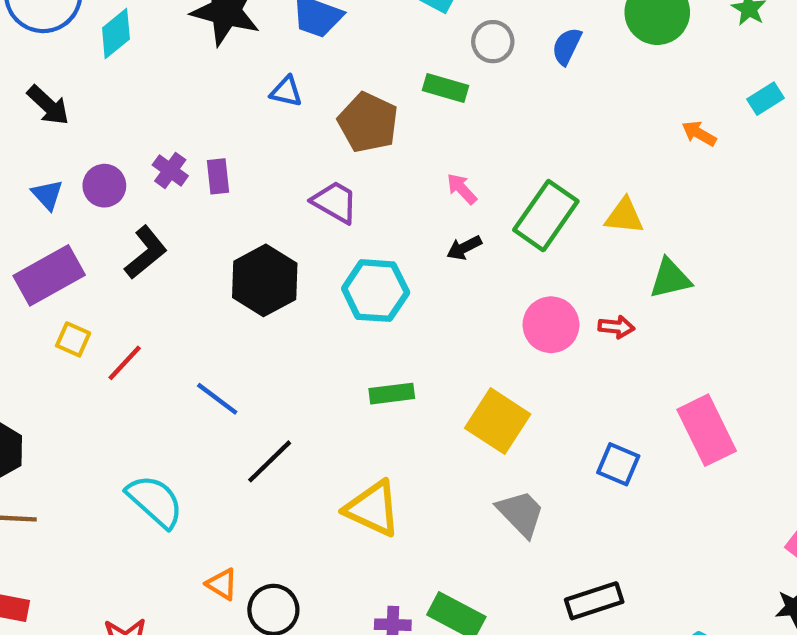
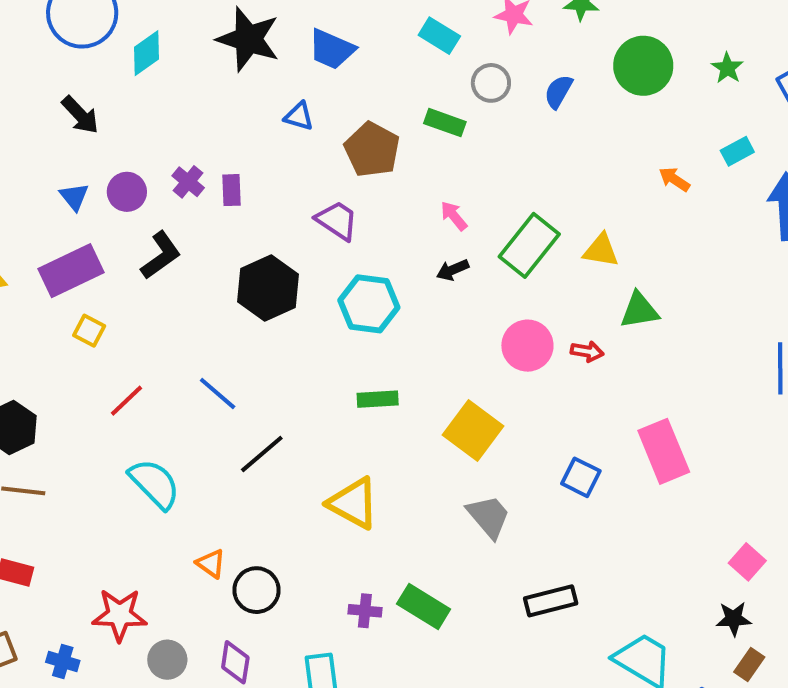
red line: (125, 363) -> (126, 401), moved

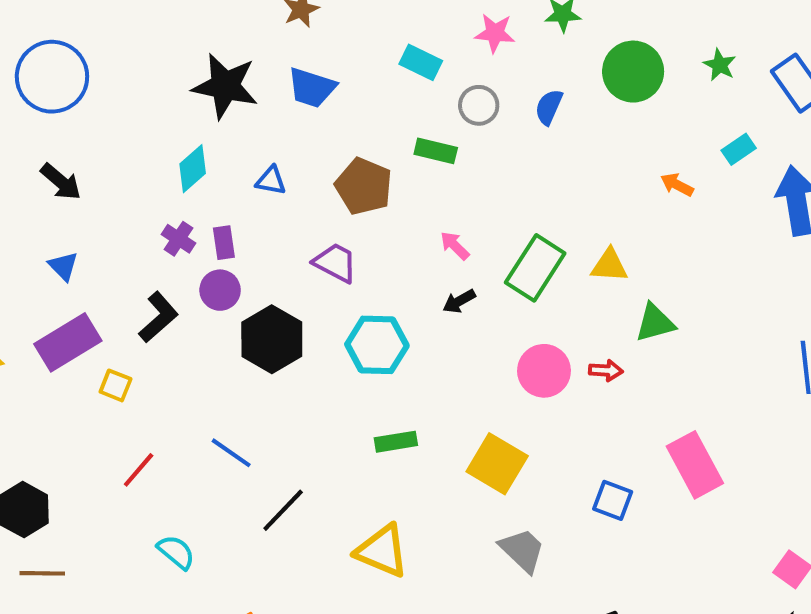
cyan diamond: (146, 53) -> (193, 169), moved
blue triangle: (299, 116) -> (271, 181), moved
purple circle: (127, 192) -> (220, 290), moved
yellow square: (89, 331) -> (115, 385), moved
cyan semicircle: (154, 484) -> (176, 552), size x0.7

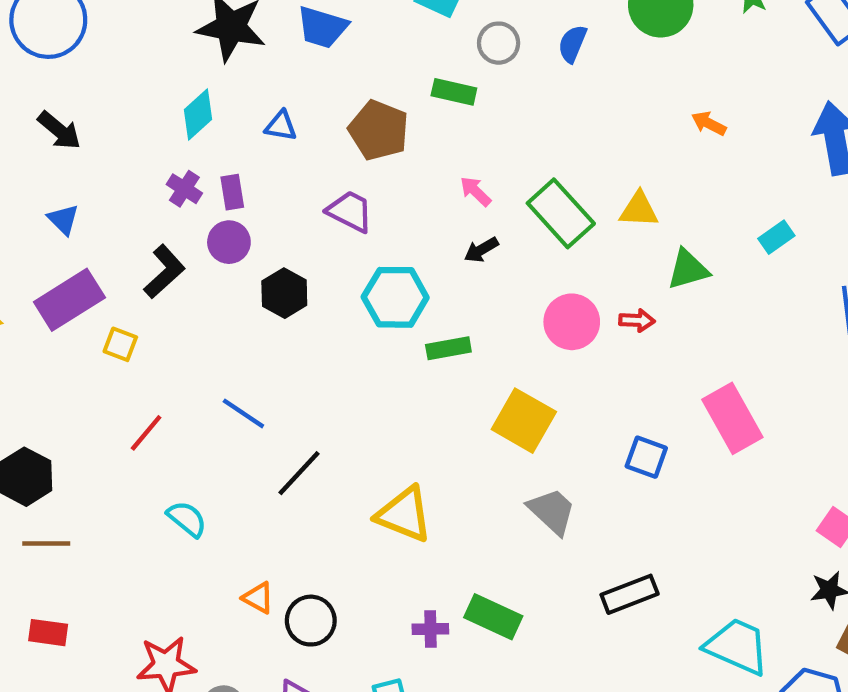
cyan rectangle: (739, 149) -> (776, 237), moved
green rectangle: (535, 268) -> (561, 213), turned -74
black hexagon: (272, 339) -> (284, 293), size x0.7
green rectangle: (396, 442) -> (448, 348), moved

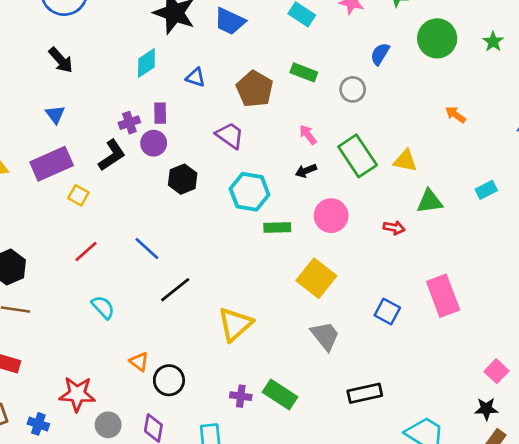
gray circle: (499, 43) -> (353, 89), moved
purple cross: (184, 189) -> (129, 123), moved, turned 30
pink circle: (572, 322) -> (331, 216), moved
yellow triangle: (404, 514) -> (235, 324), turned 48

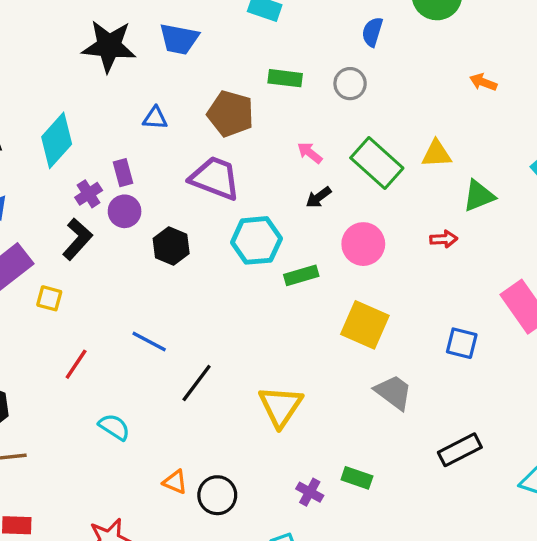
cyan diamond: (146, 63) -> (57, 140), moved, size x1.4
purple trapezoid: (230, 135) -> (215, 178), size x1.4
green rectangle: (280, 394) -> (357, 478), size x0.7
purple cross: (241, 396) -> (310, 492), turned 36

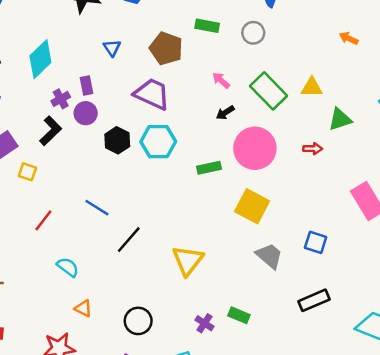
blue triangle: (155, 118) -> (112, 48), turned 48
cyan hexagon: (256, 240) -> (158, 142), moved
pink circle: (363, 244) -> (255, 148), size x1.4
blue square: (462, 343) -> (316, 242), moved
orange triangle: (175, 482) -> (83, 308), moved

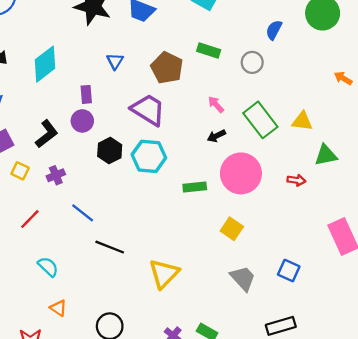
purple cross: (61, 99) -> (56, 175), moved
yellow square: (252, 206) -> (232, 229), size x0.7
black line: (129, 240) -> (110, 247), turned 64

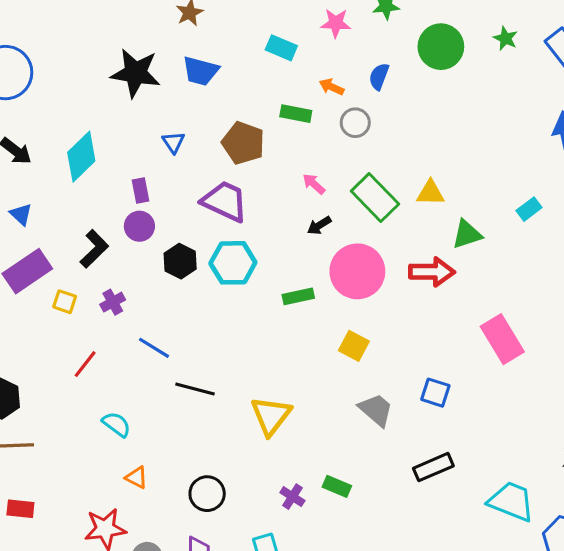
orange arrow: (343, 78) -> (332, 87), moved
red arrow: (296, 180) -> (432, 272), size x1.8

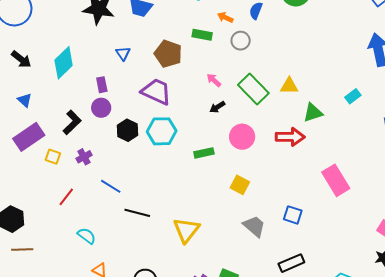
pink circle: (357, 271) -> (242, 137), size x0.7

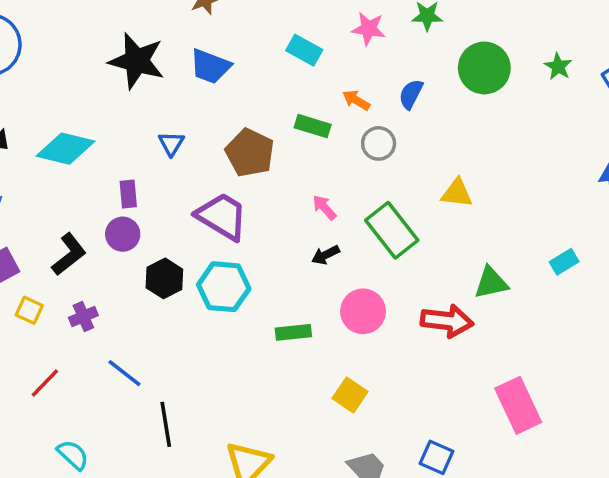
cyan diamond: (64, 63) -> (66, 149), turned 52
yellow triangle: (289, 86) -> (457, 193), moved
black line: (137, 213) -> (166, 424), turned 60

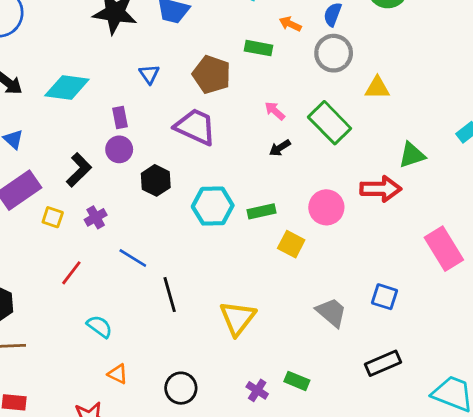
gray circle: (379, 143) -> (334, 53), moved, size x1.4
cyan hexagon: (224, 287) -> (213, 206), moved
pink circle: (363, 311) -> (326, 207), moved
yellow square: (350, 395) -> (291, 244), moved

